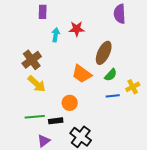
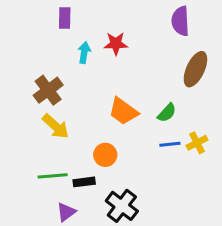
brown ellipse: (104, 53) -> (195, 69), moved
yellow cross: (133, 87) -> (197, 143), moved

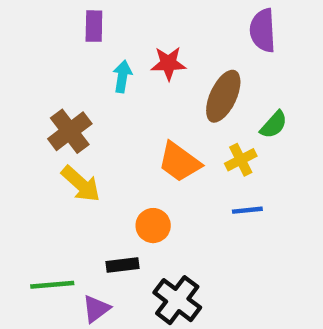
brown ellipse: (195, 69) -> (223, 96), moved
green semicircle: (167, 113) -> (274, 125), moved
yellow cross: (197, 143) -> (241, 160), moved
green line: (53, 176) -> (52, 285), moved

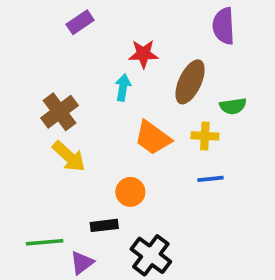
purple rectangle: (94, 26) -> (80, 22), turned 55
cyan arrow: (122, 76) -> (123, 87), moved
green semicircle: (274, 125) -> (233, 106), turned 40
yellow cross: (241, 160) -> (205, 136), turned 30

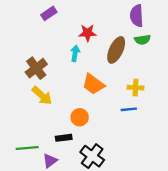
green semicircle: (233, 106) -> (142, 40), moved
yellow cross: (205, 136) -> (136, 88), moved

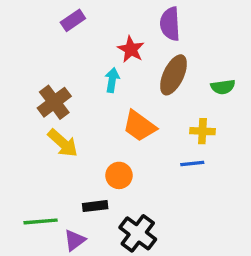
purple semicircle: (137, 16) -> (170, 24), moved
red star: (88, 33) -> (131, 49), turned 30
green semicircle: (142, 40) -> (223, 87), moved

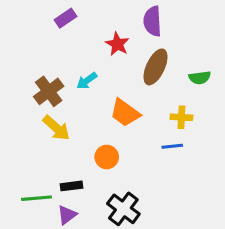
cyan arrow: (112, 80) -> (87, 81), moved, turned -135
black rectangle: (95, 206) -> (72, 186), moved

